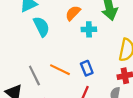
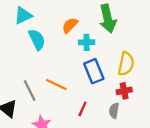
blue rectangle: (87, 68) -> (94, 71), moved, size x1.5

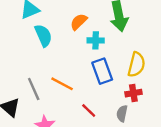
red line: (82, 109) -> (89, 111), turned -72

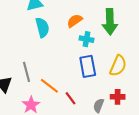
orange line: (62, 84) -> (49, 86), moved
red cross: (133, 93) -> (118, 97), moved

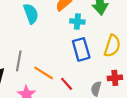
gray line: (26, 72) -> (19, 61), turned 30

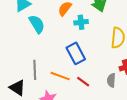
blue rectangle: (81, 49) -> (76, 53), moved

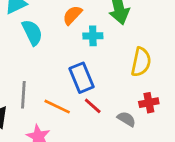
gray semicircle: (111, 80) -> (126, 119), turned 112
red line: (83, 82) -> (93, 106), moved

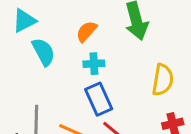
cyan cross: (93, 36) -> (94, 64), moved

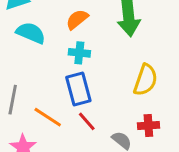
cyan semicircle: (44, 52) -> (31, 33), turned -48

